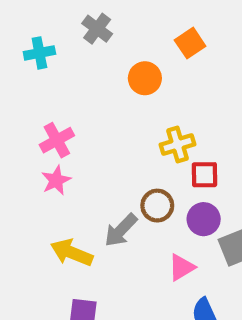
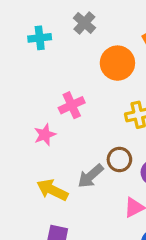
orange circle: (145, 78) -> (117, 63), size x1.4
pink cross: (57, 140) -> (72, 105), moved

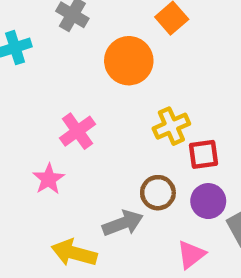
gray arrow: (91, 176) -> (123, 223), turned -148

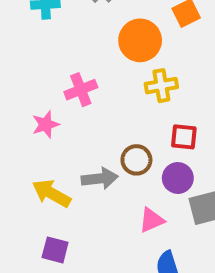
yellow cross: (171, 126) -> (161, 86), moved

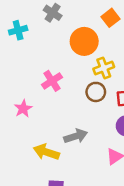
pink star: (46, 124) -> (23, 109), moved
brown circle: (136, 160) -> (96, 92), moved

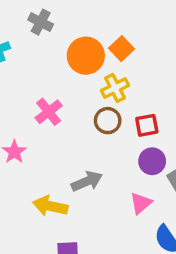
orange square: (111, 18) -> (121, 49), moved

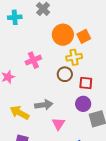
pink triangle: (141, 203) -> (58, 124), moved, turned -32

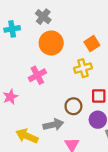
orange circle: (63, 35) -> (51, 43), moved
brown circle: (65, 74) -> (73, 106), moved

